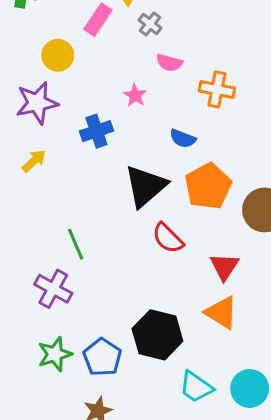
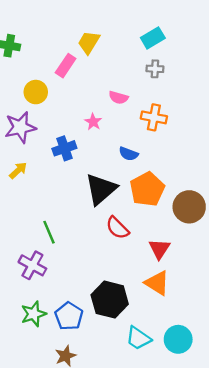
gray cross: (150, 24) -> (155, 69), moved, turned -35

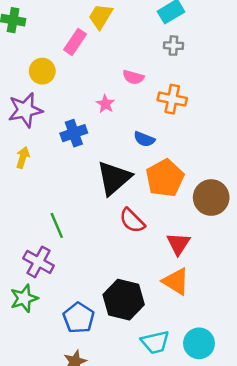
yellow arrow: (18, 170) -> (23, 157), turned -30
green star: (34, 314) -> (24, 298), moved
cyan trapezoid: (138, 338) -> (155, 342), turned -48

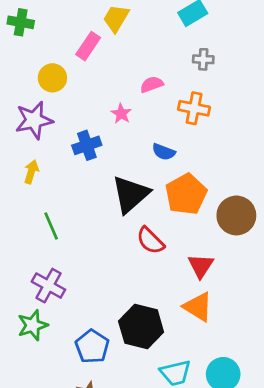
gray cross: (173, 46) -> (203, 59), moved
pink semicircle: (133, 77) -> (152, 84), turned 145
green line: (57, 225) -> (51, 226), moved

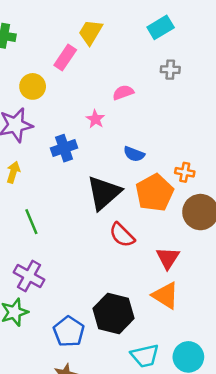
orange cross: (194, 108) -> (185, 172), moved, size x0.7

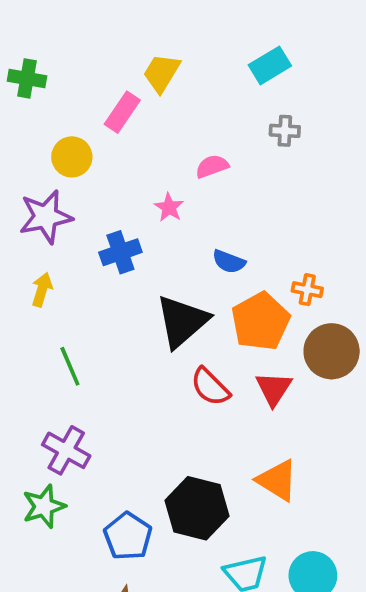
red triangle: (168, 258) -> (274, 389), moved

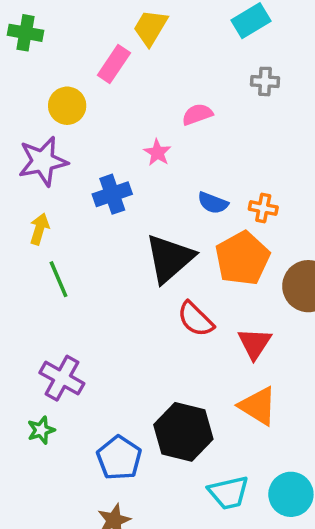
orange cross: (307, 290) -> (263, 208), moved
green line: (70, 366) -> (58, 279), moved
red triangle: (274, 389) -> (255, 343), moved
green star: (44, 506) -> (41, 430), size x0.7

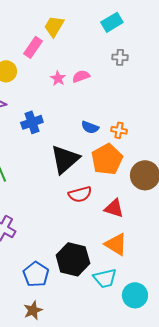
pink star: (157, 153) -> (58, 78), moved
red semicircle: (196, 319) -> (80, 194), turned -60
red triangle: (255, 343) -> (114, 208), turned -45
cyan trapezoid: (228, 493) -> (105, 278), moved

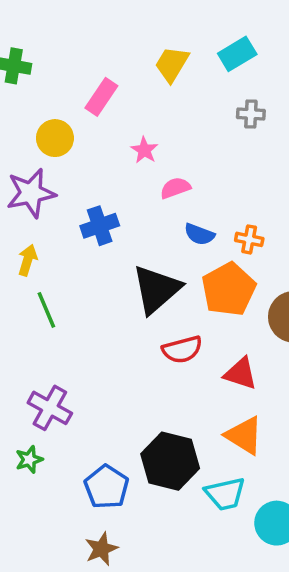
yellow trapezoid: (54, 26) -> (172, 64), moved
pink semicircle: (81, 76) -> (175, 188), moved

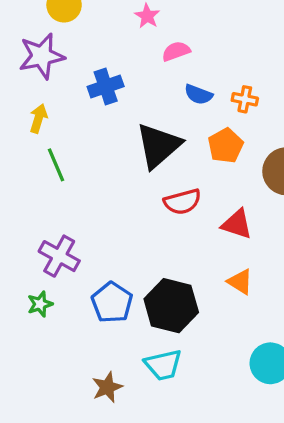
orange pentagon: (229, 289) -> (226, 146), size x0.7
orange triangle: (244, 435) -> (240, 282), size x0.7
blue pentagon: (107, 487) -> (112, 302), moved
cyan trapezoid: (225, 494) -> (163, 365), moved

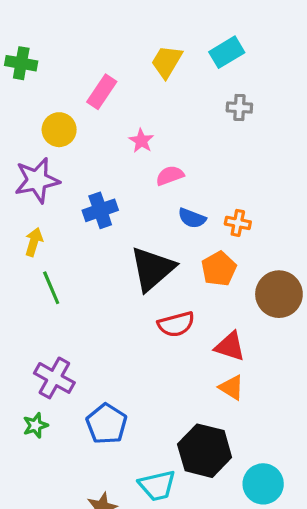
orange triangle: (240, 282) -> (232, 387), moved
black hexagon: (171, 306) -> (205, 451), moved

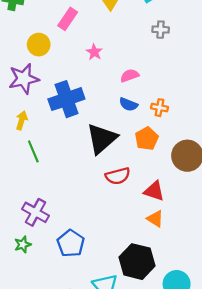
pink semicircle: (170, 176) -> (130, 76), moved
blue cross: (100, 210) -> (66, 99), size x1.5

